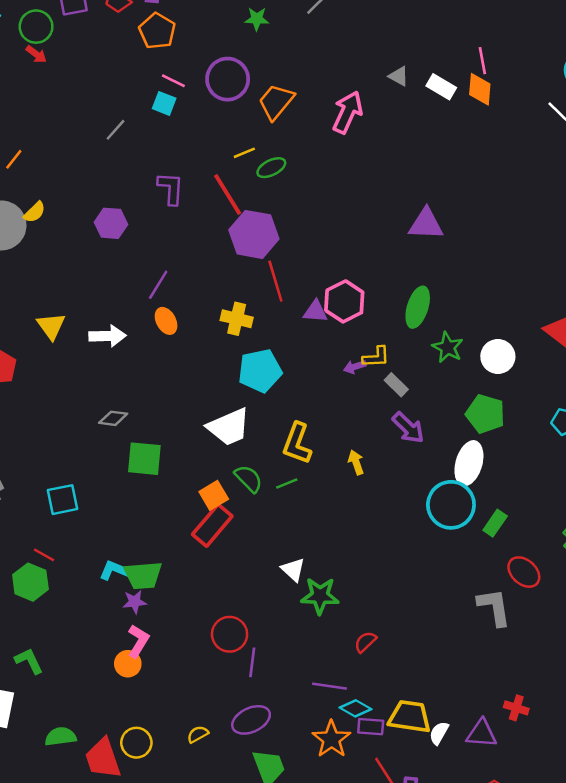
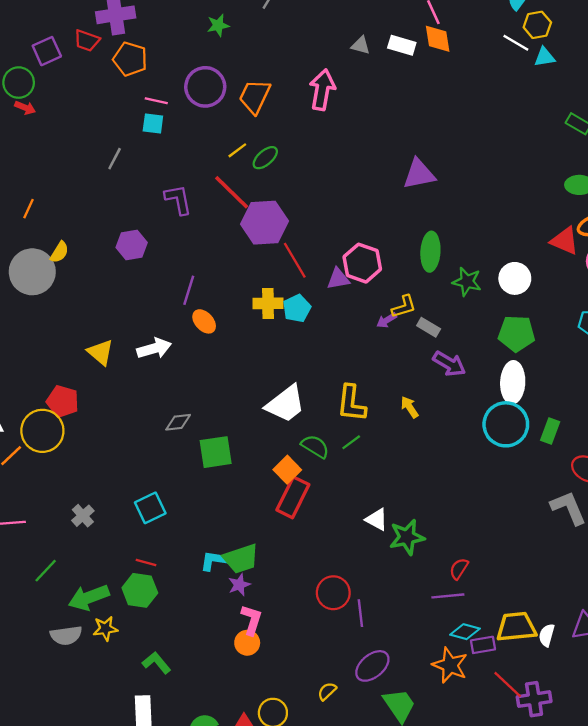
cyan pentagon: (260, 371) -> (297, 308), moved, size x0.7
purple line: (330, 686) -> (448, 596), moved

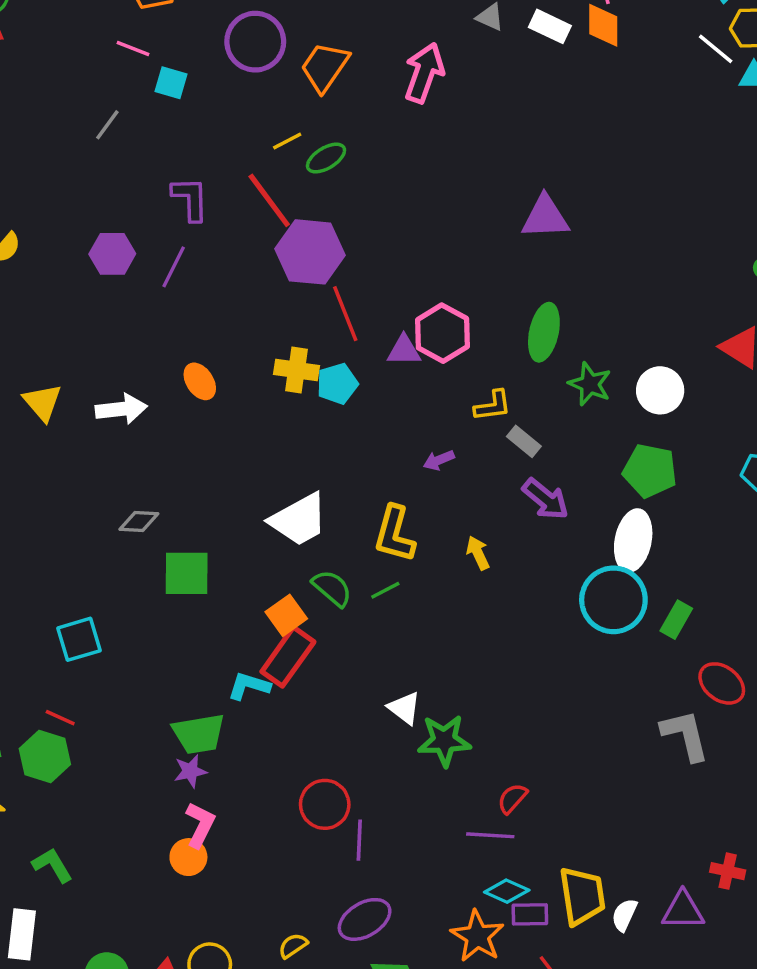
pink line: (156, 101) -> (133, 49), moved
purple line: (189, 290) -> (174, 267), moved
purple arrow: (387, 320) -> (439, 460), moved
cyan L-shape: (214, 561) -> (249, 686), moved
yellow trapezoid: (516, 627) -> (582, 896), turned 78

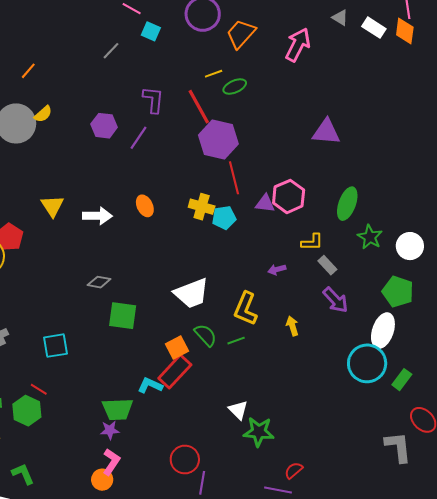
purple triangle: (545, 217) -> (326, 132), moved

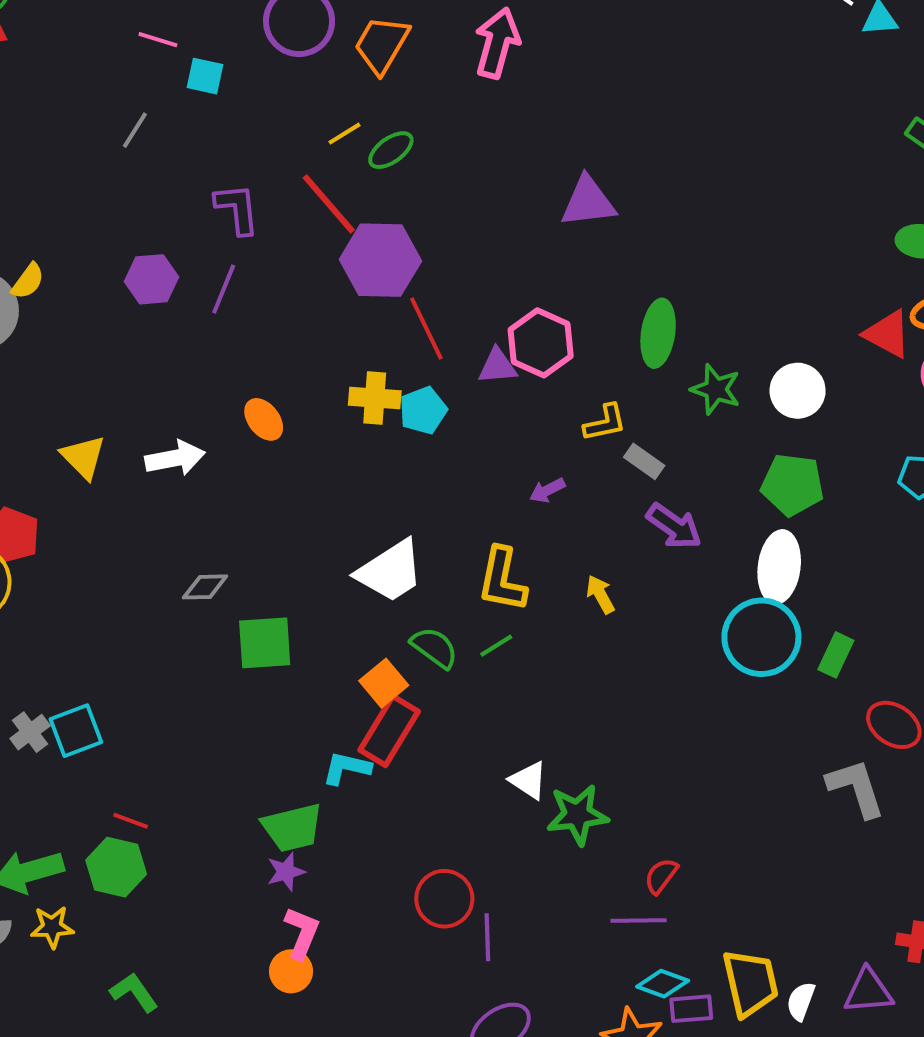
cyan square: (55, 346) -> (76, 731), moved

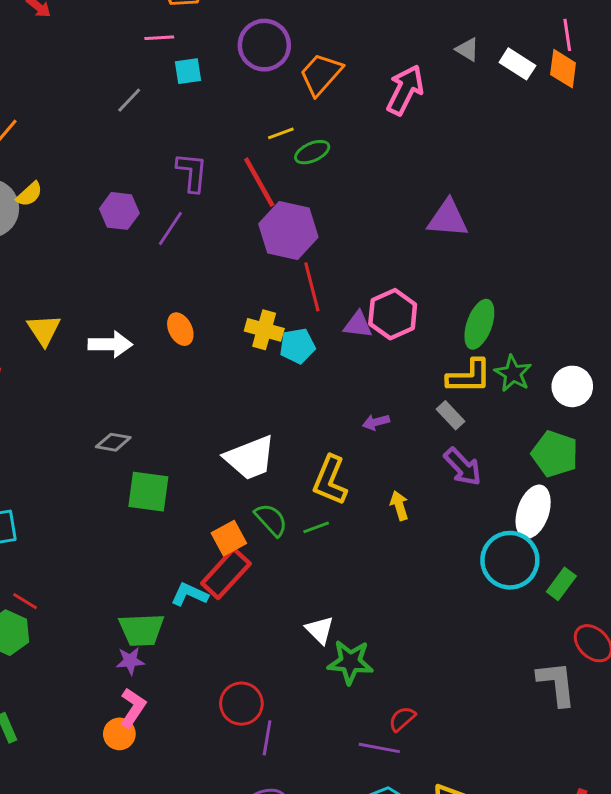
pink line: (158, 40) -> (159, 38), turned -32
cyan square: (205, 76) -> (188, 71), turned -32
yellow L-shape: (605, 423) -> (469, 376), moved, size x1.4

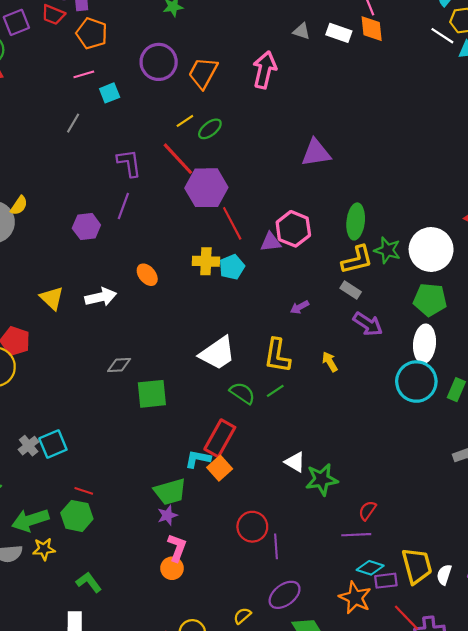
purple hexagon: (119, 211) -> (86, 227), moved
white circle: (572, 386) -> (431, 249), size x1.5
orange square: (229, 538) -> (220, 468), moved

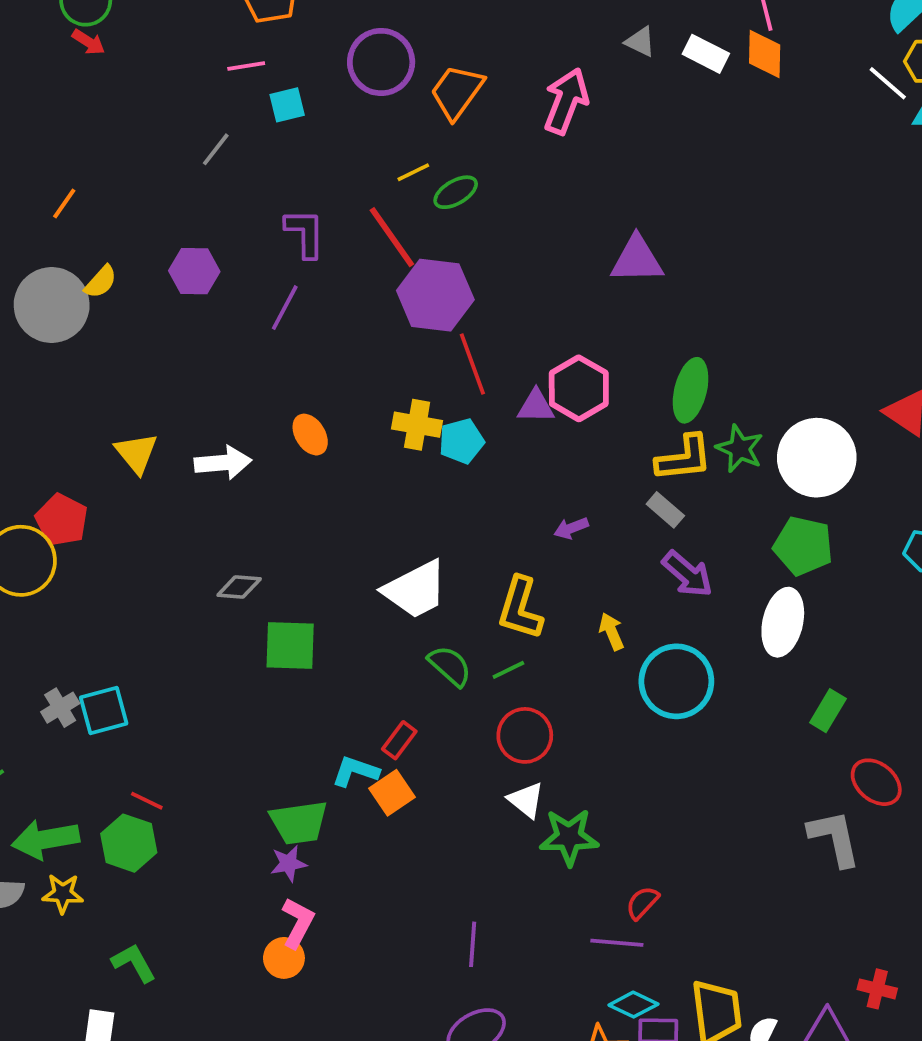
purple hexagon: (86, 227) -> (194, 271), moved
cyan circle: (416, 382) -> (676, 681), moved
red rectangle: (220, 438) -> (399, 740), size x0.6
red circle: (252, 527) -> (525, 735), moved

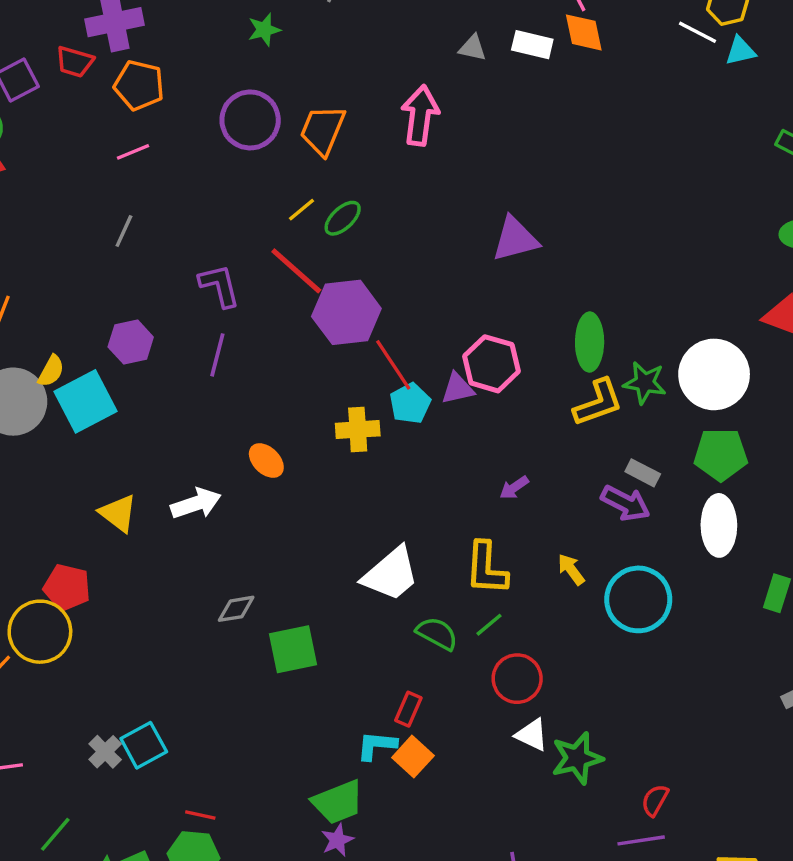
cyan square: (287, 105) -> (86, 401), moved, size x1.8
cyan pentagon: (461, 441) -> (410, 403), moved
gray rectangle: (665, 510) -> (643, 473), moved

